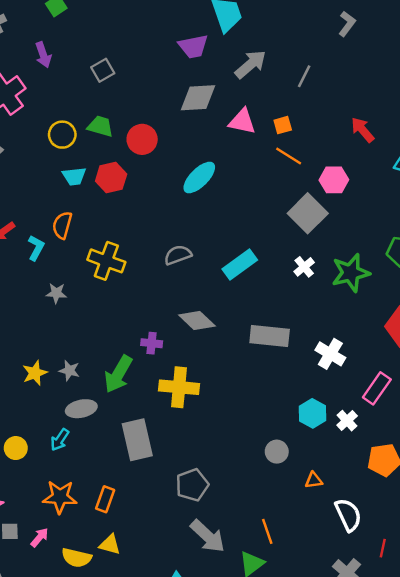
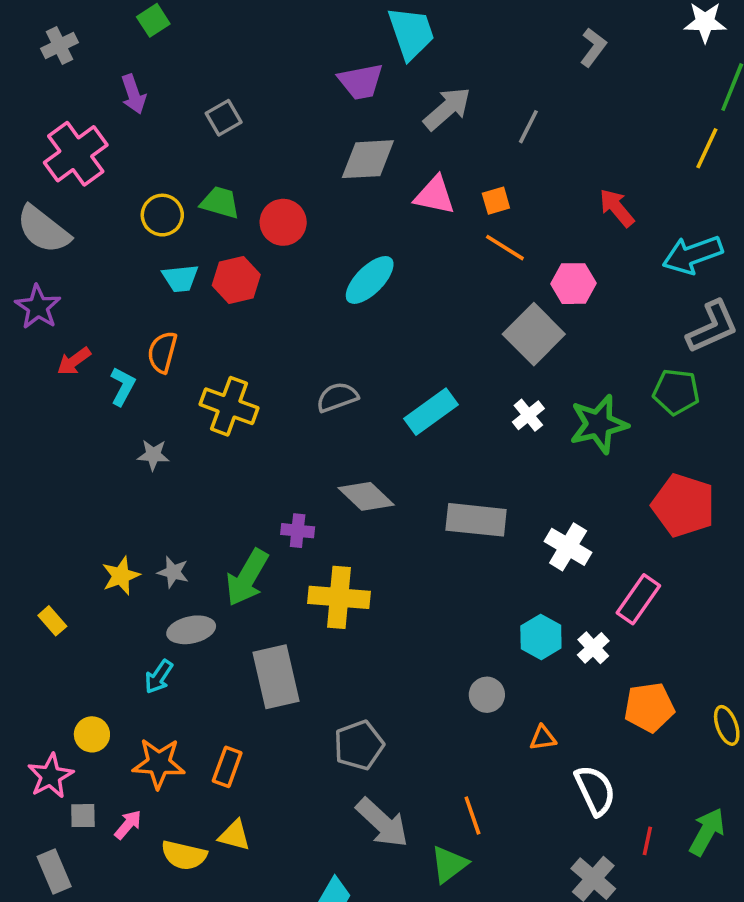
yellow circle: (16, 448) -> (92, 734), moved

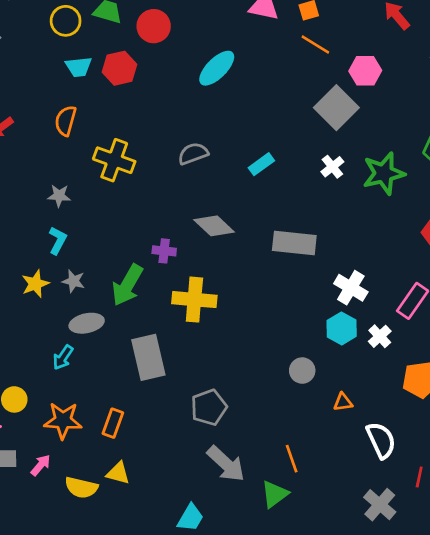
cyan L-shape: (123, 386) -> (58, 240), moved
cyan rectangle: (431, 412) -> (261, 164), size x0.7
white cross: (568, 547) -> (351, 288), moved

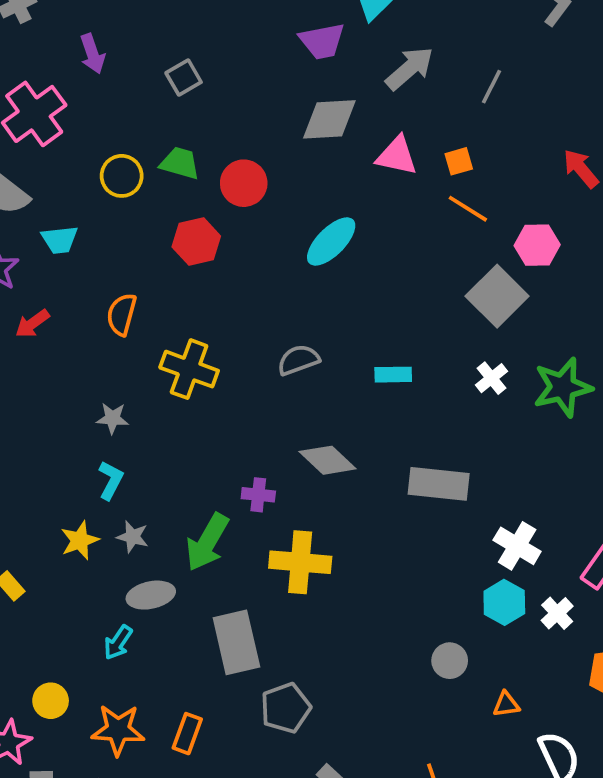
cyan trapezoid: (79, 67) -> (60, 240), moved
cyan rectangle: (261, 164) -> (393, 375), turned 35
gray pentagon: (209, 407) -> (286, 708), moved

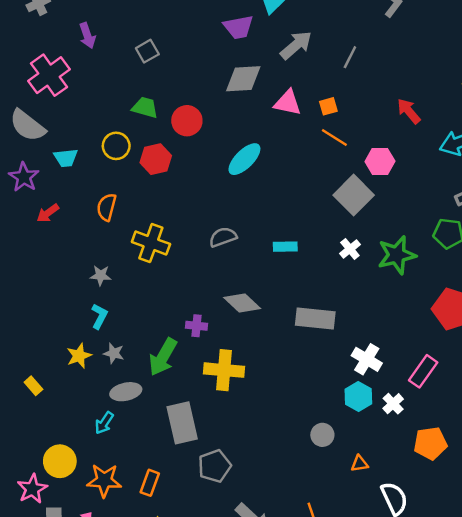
yellow circle: (122, 176) -> (116, 146), moved
yellow circle: (51, 701) -> (60, 461), size x1.4

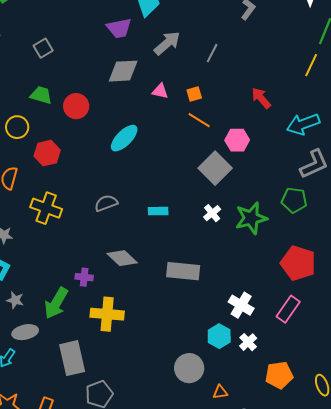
pink triangle: (288, 103) -> (160, 91), size x0.7
red hexagon: (156, 159) -> (47, 153), moved
white cross: (367, 359) -> (241, 305), moved
pink rectangle: (423, 371) -> (288, 309), moved
gray circle: (322, 435) -> (189, 368), size x1.5

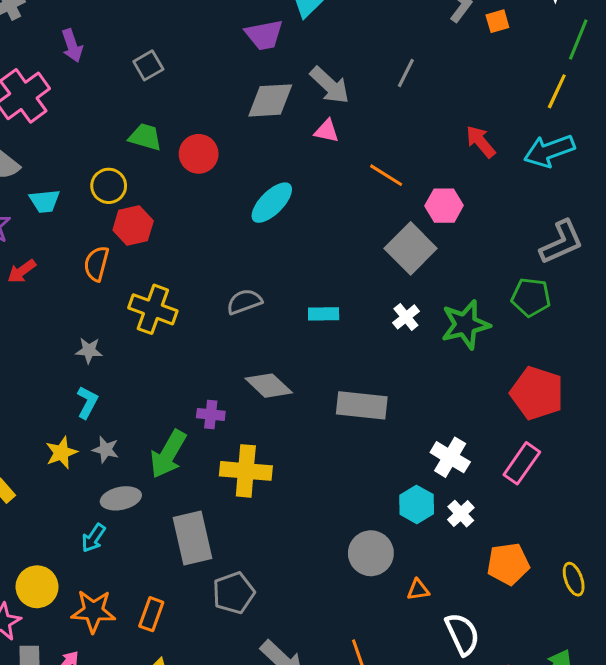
gray arrow: (167, 43) -> (330, 85), moved, turned 84
orange square: (194, 94) -> (497, 21), moved
cyan arrow: (303, 124) -> (549, 151), moved
red hexagon: (47, 153) -> (133, 225), moved

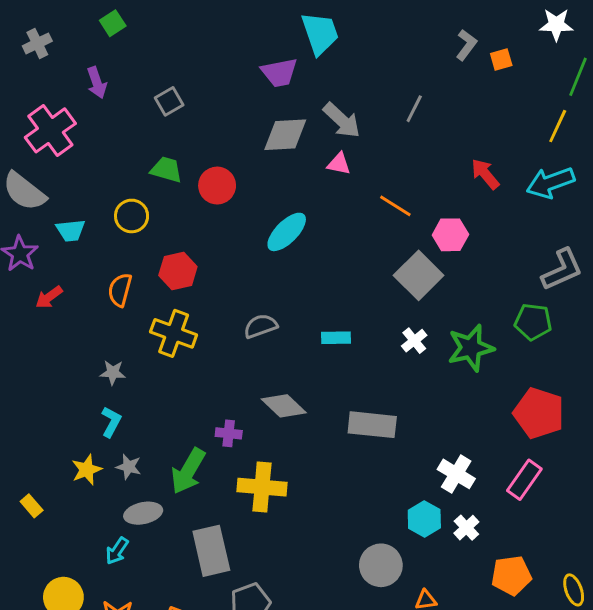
red hexagon: (133, 225) -> (178, 271), moved

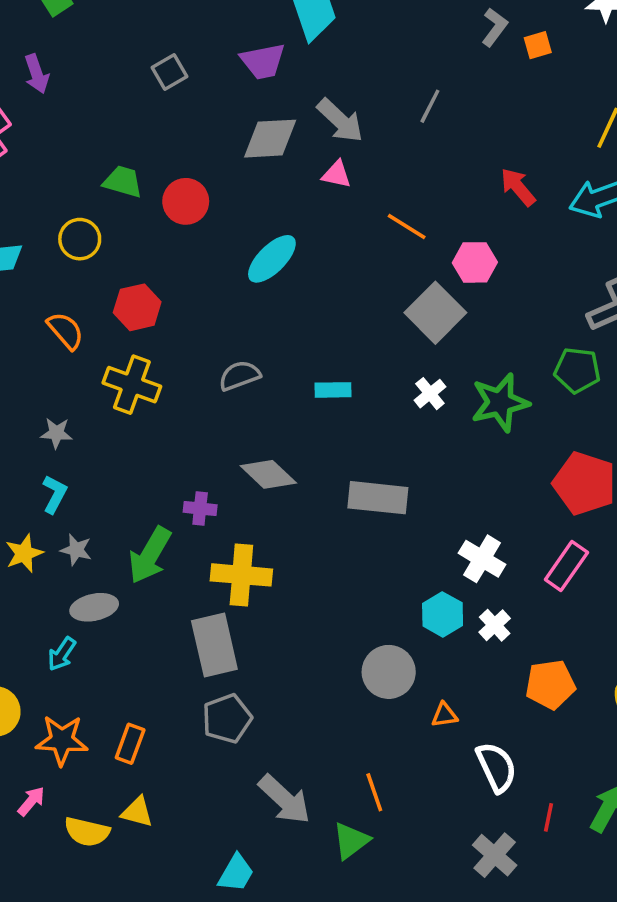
gray square: (169, 101) -> (170, 72), moved
orange semicircle: (120, 290) -> (65, 331), turned 124
gray rectangle: (211, 551) -> (214, 645), moved

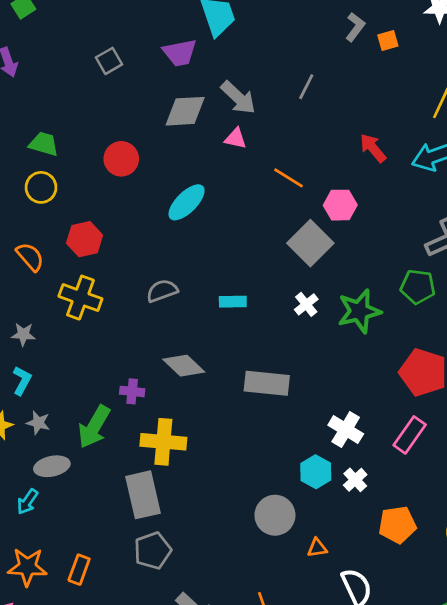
green trapezoid: (123, 182) -> (44, 144), moved

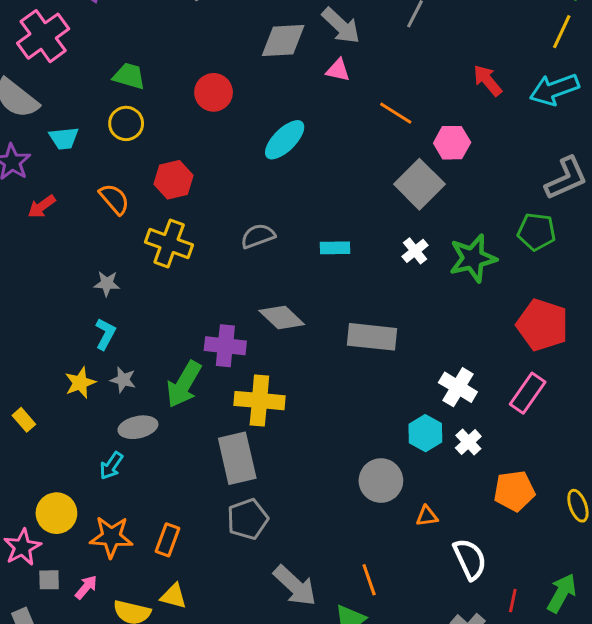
purple cross: (132, 391) -> (225, 346), size x1.5

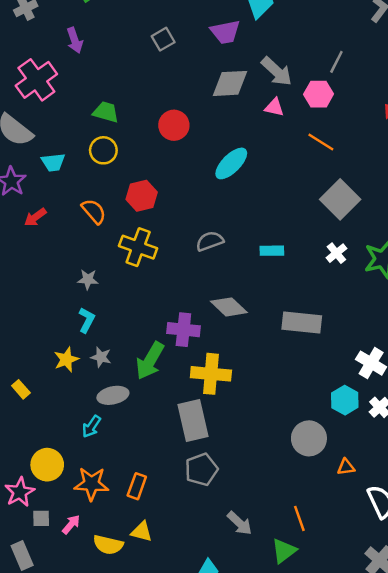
pink hexagon: (452, 143) -> (319, 94), moved
gray arrow: (295, 586) -> (240, 523), size x0.7

